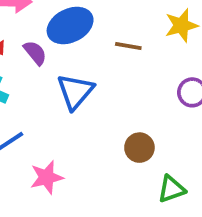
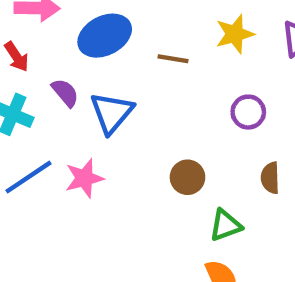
purple semicircle: (35, 53) -> (65, 93), moved
pink star: (47, 177) -> (84, 178), moved

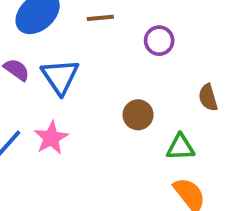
purple circle: (248, 112) -> (159, 41), moved
green triangle: (225, 225) -> (180, 147), turned 32

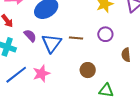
brown line: (100, 18) -> (76, 38), moved
brown semicircle: (208, 97) -> (126, 55), moved

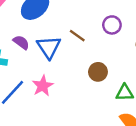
brown line: (76, 38) -> (77, 36), turned 40

